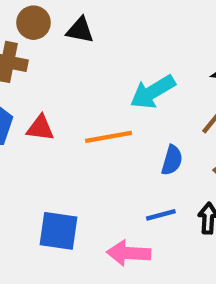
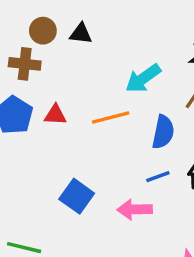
blue semicircle: (172, 160) -> (163, 132), size x1.4
blue square: (58, 231) -> (77, 196), turned 32

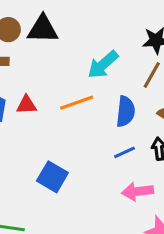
black triangle: (81, 34) -> (43, 29), size x1.5
pink arrow: (135, 209) -> (137, 191), moved

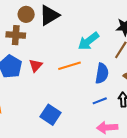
black triangle: (43, 29) -> (49, 15), turned -35
red triangle: (26, 105) -> (36, 65), turned -48

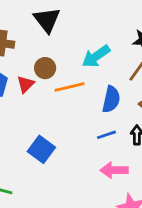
brown circle: (26, 14) -> (45, 68), moved
black triangle: (49, 15) -> (47, 20), turned -40

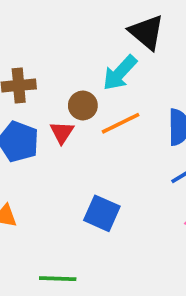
black triangle: (47, 20) -> (147, 32), moved
cyan arrow: (96, 56) -> (120, 73), moved

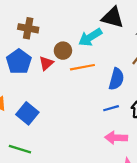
black triangle: (147, 32) -> (113, 17), turned -40
blue square: (102, 213) -> (27, 113), moved

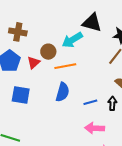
blue semicircle: (116, 79) -> (63, 92), moved
blue square: (27, 113) -> (21, 95), moved, turned -30

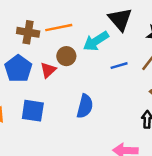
black triangle: (92, 23) -> (120, 19), turned 35
orange line: (65, 66) -> (59, 28), moved
blue line: (90, 102) -> (119, 66), moved

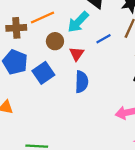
red triangle: (48, 70) -> (77, 54), moved
blue square: (33, 111) -> (43, 73), moved, turned -30

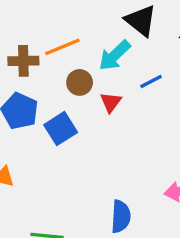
blue semicircle: (82, 82) -> (121, 216), moved

